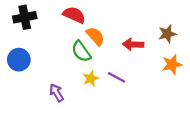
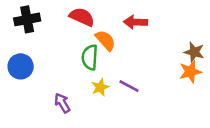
brown star: (167, 34) -> (194, 52), moved, turned 30
red arrow: (133, 44) -> (135, 22), moved
green semicircle: (81, 51) -> (90, 57), turned 40

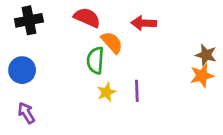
purple line: (129, 86) -> (137, 91), turned 60
purple arrow: (62, 103) -> (26, 113), moved

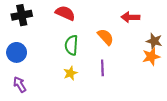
red arrow: (144, 23) -> (130, 17), moved
orange semicircle: (112, 42) -> (106, 37), moved
yellow star: (106, 92) -> (70, 73), moved

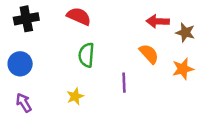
orange semicircle: (106, 37) -> (149, 54), moved
brown star: (154, 41) -> (185, 33), moved
yellow star: (70, 73) -> (75, 96), moved

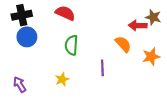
red arrow: (158, 21) -> (138, 26), moved
brown star: (185, 33) -> (153, 17), moved
blue circle: (20, 64) -> (27, 37), moved

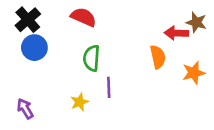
black cross: (22, 15) -> (28, 20), turned -30
orange semicircle: (123, 44) -> (158, 57), turned 30
purple line: (102, 68) -> (109, 87), moved

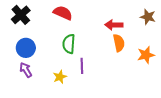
red arrow: (176, 33) -> (114, 25), moved
blue circle: (34, 48) -> (26, 48), moved
purple arrow: (25, 109) -> (26, 70), moved

